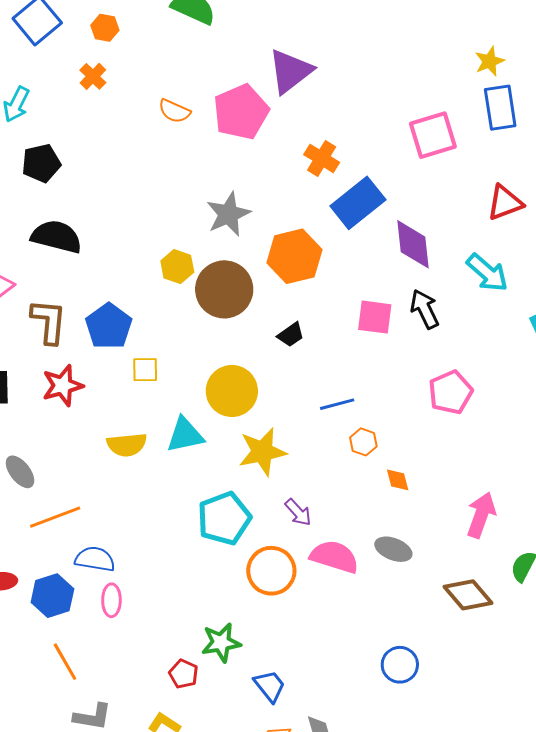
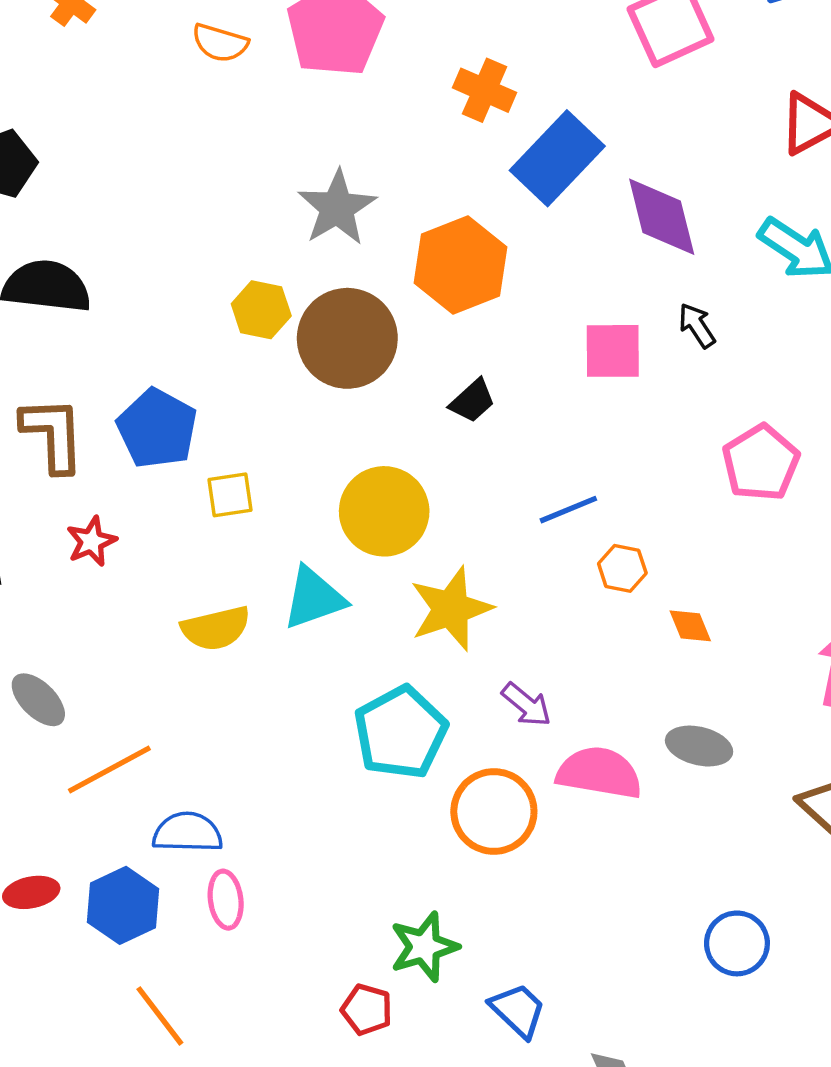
black arrow: (425, 309) -> (697, 325), size x0.7
red star: (63, 386) -> (91, 541), size x0.7

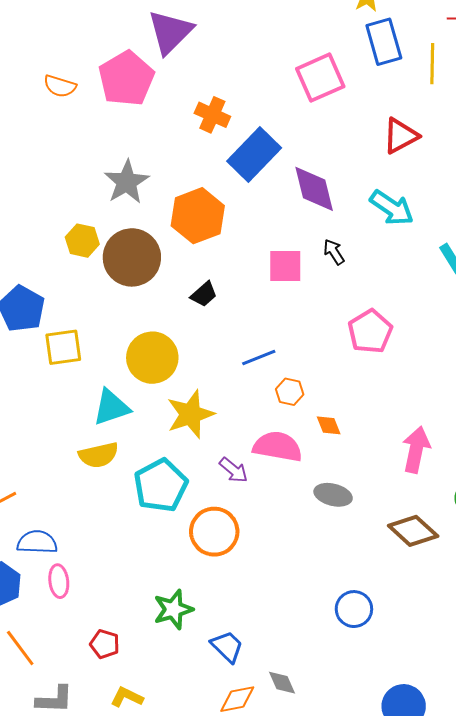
yellow square: (230, 495) -> (63, 347), size x1.4
yellow semicircle: (216, 628) -> (99, 455), moved
pink semicircle: (599, 773) -> (278, 447), moved
red pentagon: (367, 1010) -> (105, 644), moved

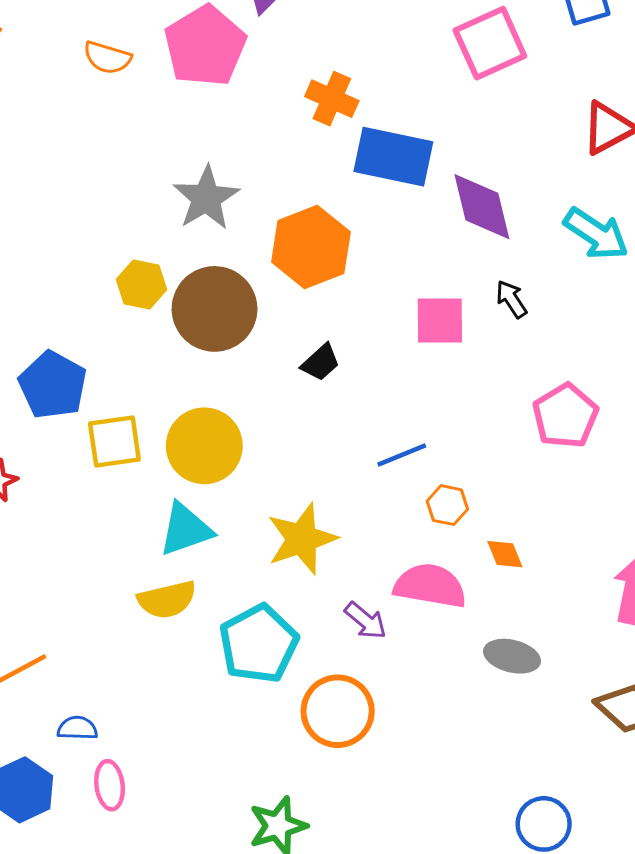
blue rectangle: (254, 154) -> (393, 157), turned 58
yellow circle: (152, 358) -> (204, 446), moved
blue semicircle: (37, 542) -> (77, 728), size x0.7

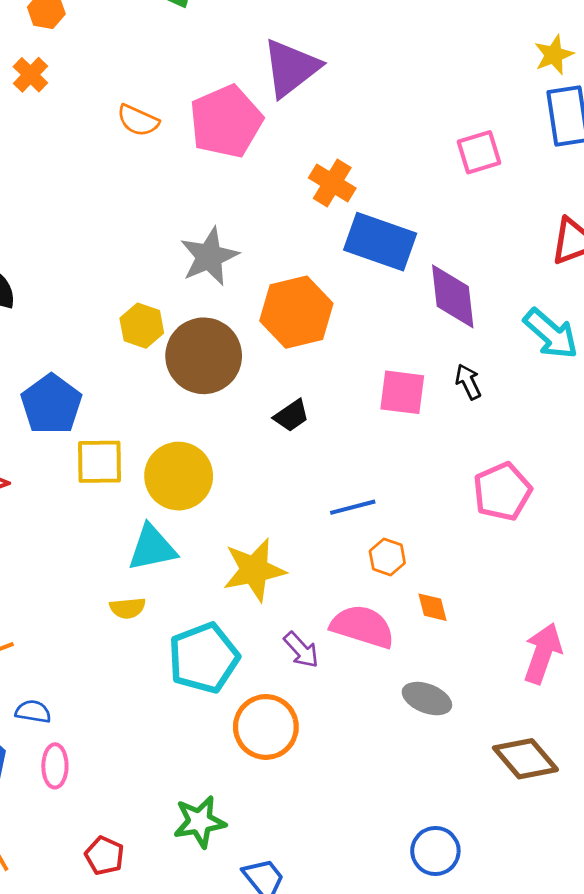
pink square: (490, 43) -> (479, 152), size x0.7
yellow semicircle: (167, 600) -> (128, 608), size x0.7

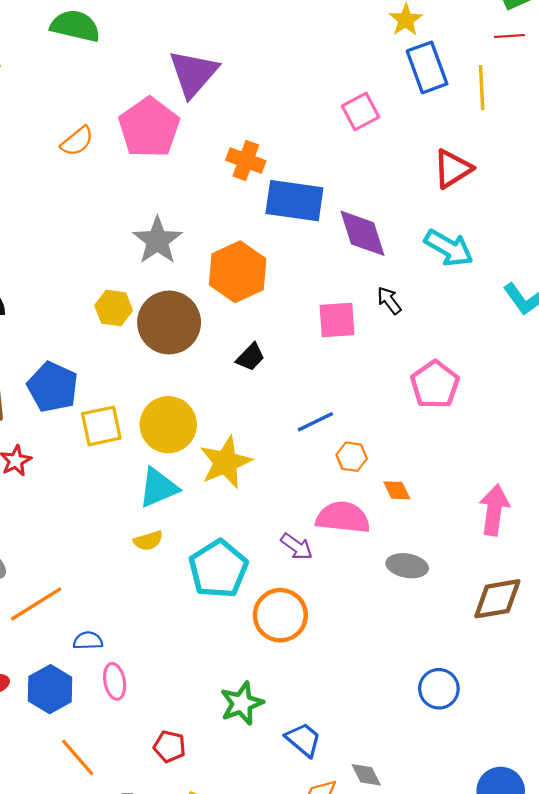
orange semicircle: (138, 120) -> (77, 141), turned -52
yellow star: (254, 570) -> (226, 462), moved
brown diamond: (525, 759) -> (497, 599), turned -48

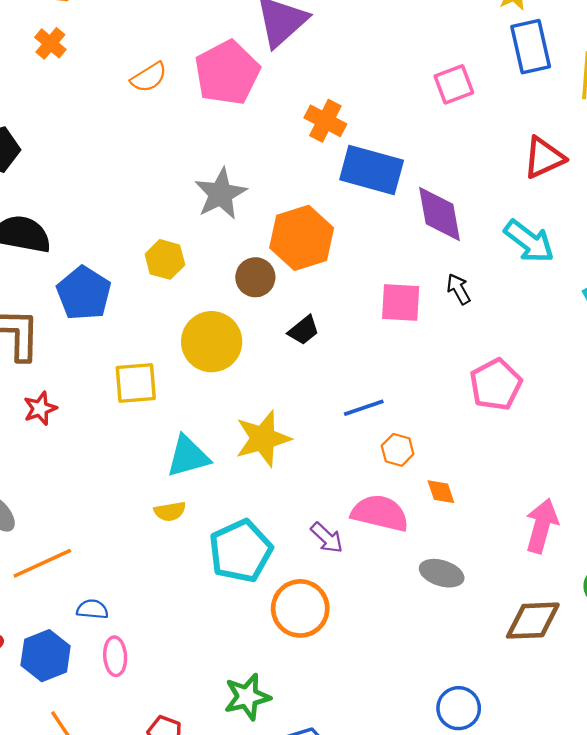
brown circle: (169, 322) -> (255, 277), moved, size x0.6
blue pentagon: (53, 387) -> (84, 293), moved
yellow circle: (168, 425) -> (212, 342), moved

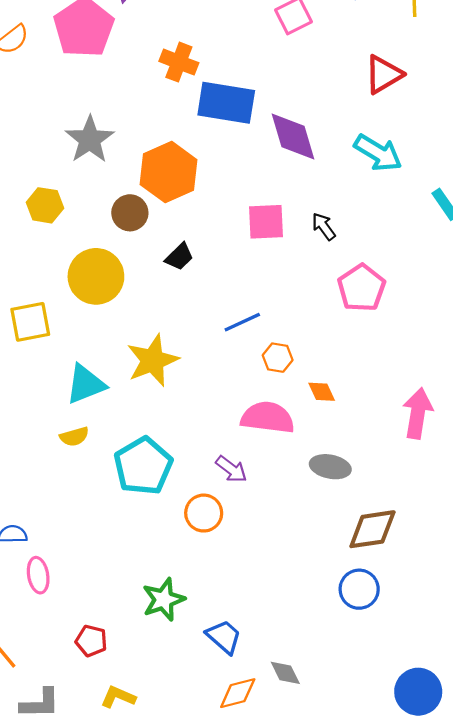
black arrow: (459, 289) -> (324, 226), moved
purple arrow: (327, 538) -> (231, 469), moved
orange circle: (300, 608) -> (204, 513), size x0.7
brown diamond: (533, 621) -> (372, 529), moved

